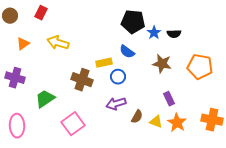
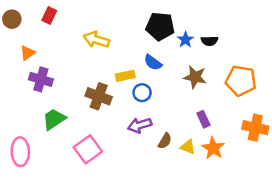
yellow arrow: (58, 43) -> (96, 40), moved
purple cross: (15, 78) -> (41, 79), moved
orange cross: (212, 120) -> (255, 128), moved

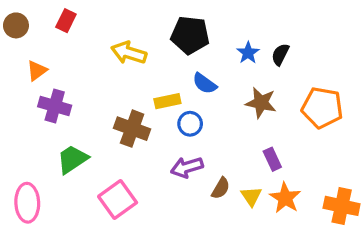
black pentagon: (160, 26) -> (190, 35), moved
black semicircle: (210, 41) -> (280, 54), turned 119
orange cross: (255, 128) -> (342, 206), moved
yellow triangle: (188, 147) -> (251, 196), turned 35

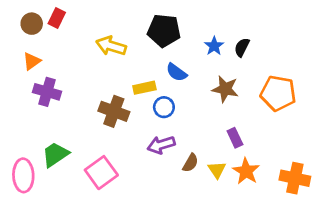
brown circle: (16, 25) -> (32, 24), moved
green trapezoid: (72, 159) -> (55, 155), moved

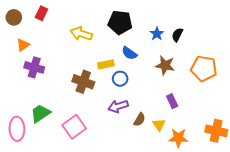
brown circle: (32, 24) -> (14, 17), moved
orange star: (246, 171) -> (178, 138), moved, turned -30

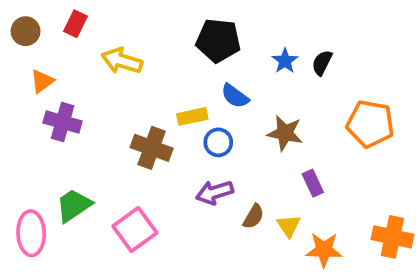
yellow arrow: (81, 34) -> (122, 61), moved
brown star: (165, 65) -> (285, 133), moved

